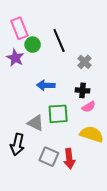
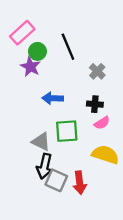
pink rectangle: (19, 28) -> (22, 33), turned 70
purple star: (15, 58) -> (30, 67), moved
black arrow: (17, 144) -> (44, 166), moved

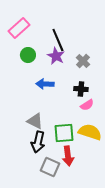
green circle: (37, 51) -> (28, 55), moved
purple star: (30, 67) -> (56, 56), moved
green square: (67, 131) -> (64, 133), moved
gray square: (56, 180) -> (50, 167), moved

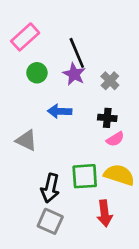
gray triangle: (35, 121) -> (26, 140), moved
red arrow: (68, 156) -> (105, 213), moved
gray square: (50, 167) -> (50, 221), moved

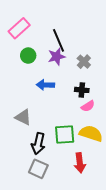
purple star: (74, 74) -> (57, 57), turned 30
gray triangle: (26, 140) -> (23, 117), moved

